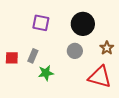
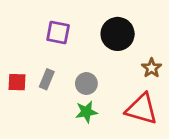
gray circle: (75, 51) -> (86, 84), moved
green star: (46, 73) -> (86, 112), moved

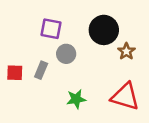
brown star: (152, 68) -> (126, 51), moved
gray circle: (86, 84) -> (66, 54), moved

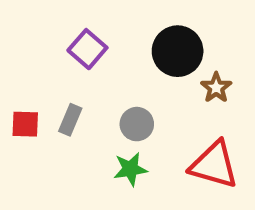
purple square: (51, 29) -> (87, 49), turned 30
gray circle: (66, 54) -> (137, 124), moved

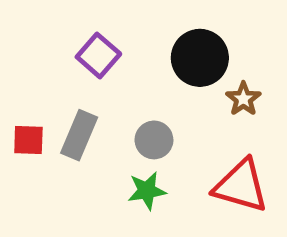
gray rectangle: (70, 120) -> (79, 135), size x1.4

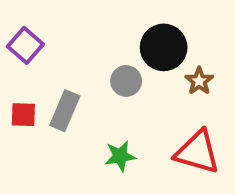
purple square: (98, 55) -> (25, 45), moved
gray circle: (154, 140) -> (126, 81), moved

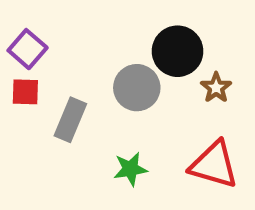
gray circle: (126, 81) -> (137, 88), size x1.4
red square: (23, 115) -> (25, 92), moved

